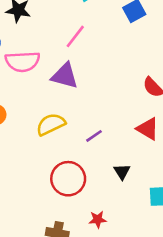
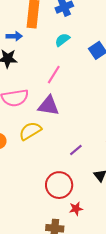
yellow semicircle: (51, 124) -> (30, 131), moved
red star: (98, 219) -> (76, 209), moved

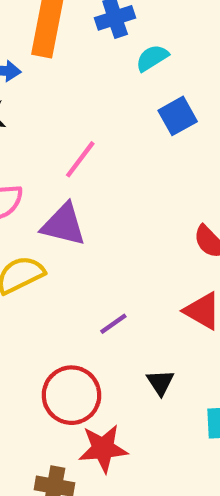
cyan semicircle: (62, 40) -> (152, 58), moved
red star: (76, 209) -> (103, 448), size x1.6

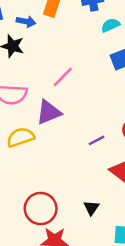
purple triangle: (64, 225) -> (49, 112), turned -44
purple line: (113, 324) -> (97, 140), moved

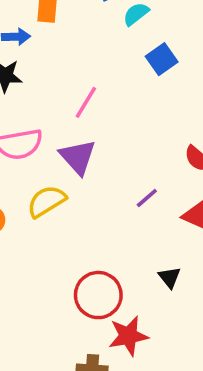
purple triangle: (49, 112) -> (78, 157), turned -36
purple line: (97, 140) -> (147, 198), moved

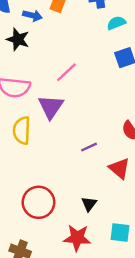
yellow semicircle: (47, 201) -> (22, 130), turned -72
red star: (128, 336) -> (77, 238), moved

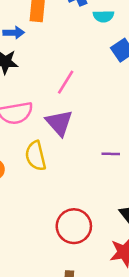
cyan semicircle: (116, 23) -> (104, 16), turned -144
purple line: (89, 147) -> (111, 154), turned 42

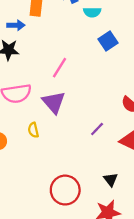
purple line: (111, 154) -> (97, 129), turned -48
yellow semicircle: (36, 156) -> (33, 130), size x0.6

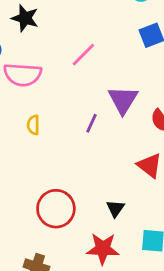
purple triangle: (54, 102) -> (123, 100), moved
purple line: (97, 129) -> (92, 123), moved, turned -32

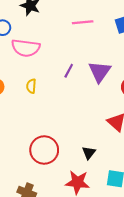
pink line: (83, 55) -> (83, 22), moved, turned 36
purple line: (92, 123) -> (69, 71), moved

